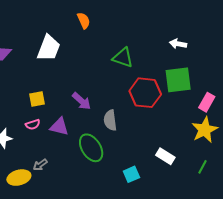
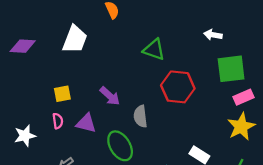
green square: (178, 80) -> (231, 69), moved
pink rectangle: (207, 102) -> (244, 97), turned 36
pink semicircle: (33, 124) -> (58, 121), turned -80

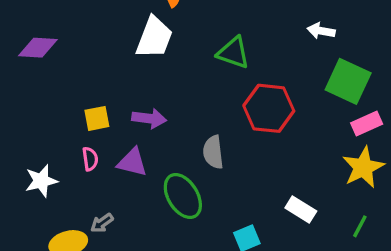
white trapezoid: (75, 39) -> (154, 38), moved
green square: (231, 69) -> (348, 81), turned 32
purple arrow: (110, 96) -> (149, 118), moved, turned -35

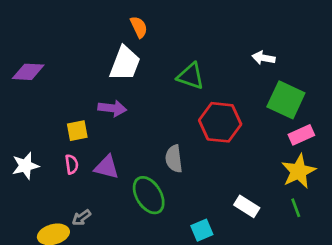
purple arrow: (149, 118) -> (112, 108), moved
white star: (41, 181) -> (25, 166), moved
green line: (360, 226) -> (296, 208), moved, turned -48

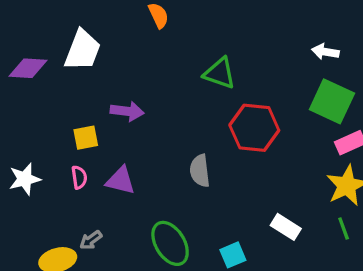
white arrow: (264, 58) -> (325, 52), moved
white trapezoid: (125, 63) -> (83, 50), moved
green ellipse: (149, 195) -> (170, 243), moved

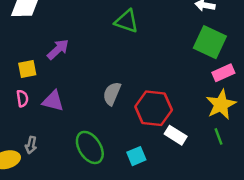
purple arrow: (127, 111) -> (58, 49), turned -50
red hexagon: (254, 128) -> (154, 108), moved
gray semicircle: (200, 171) -> (112, 94), turned 30
gray arrow: (91, 240) -> (31, 145), turned -42

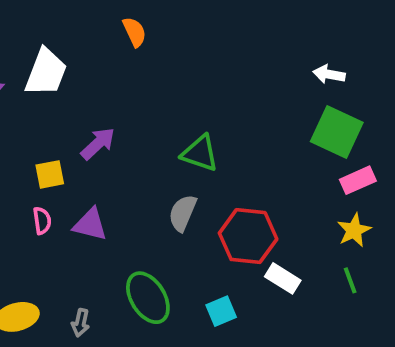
green triangle: (127, 21) -> (200, 153), moved
yellow star: (221, 105) -> (354, 230), size x0.7
gray arrow: (31, 145) -> (81, 323), moved

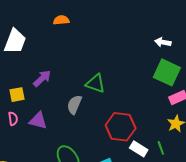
orange semicircle: (134, 32) -> (61, 20), turned -70
gray semicircle: (183, 213) -> (74, 105), moved
green line: (350, 280) -> (161, 148), moved

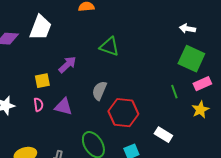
green triangle: (95, 83) -> (109, 47), moved
red hexagon: (121, 127) -> (123, 113), moved
green line: (161, 148) -> (174, 92), moved

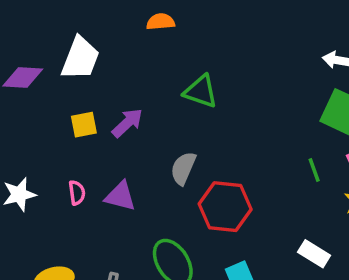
yellow square: (42, 81) -> (84, 125), moved
white rectangle: (163, 135) -> (314, 254), moved

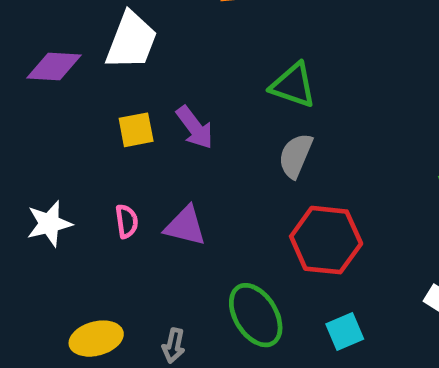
purple arrow: (127, 123) -> (195, 127), turned 96
gray semicircle: (183, 168) -> (296, 156), moved

